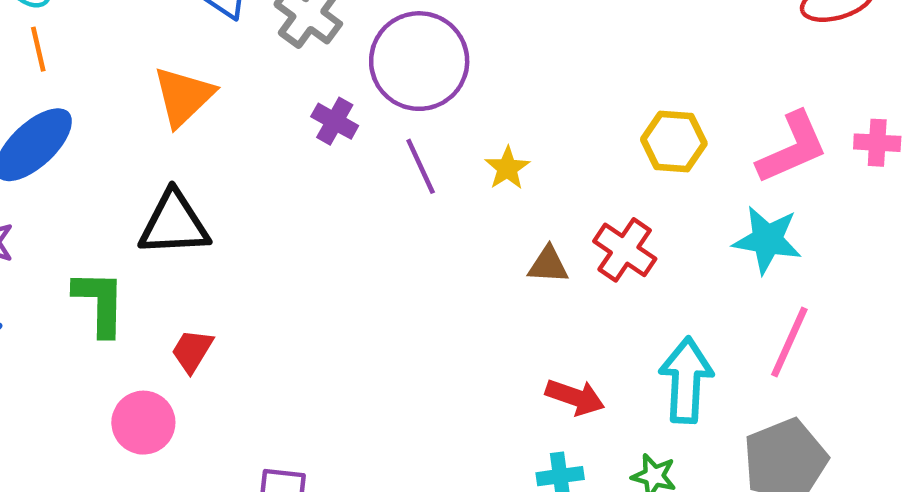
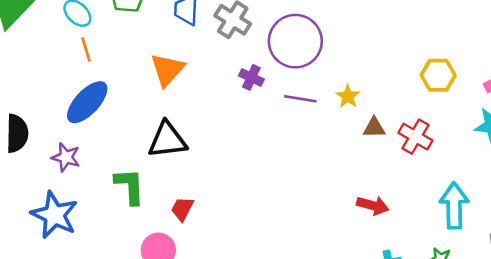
purple line: (421, 166) -> (300, 99), turned -52
brown triangle: (548, 265) -> (374, 128), moved
red arrow: (575, 397) -> (373, 205), moved

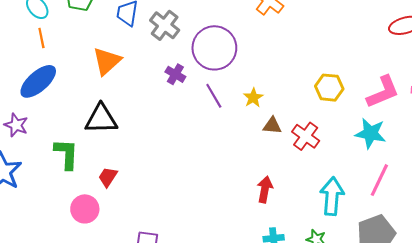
purple line: (300, 99) -> (214, 96), turned 45
red arrow: (373, 205) -> (265, 189), turned -100

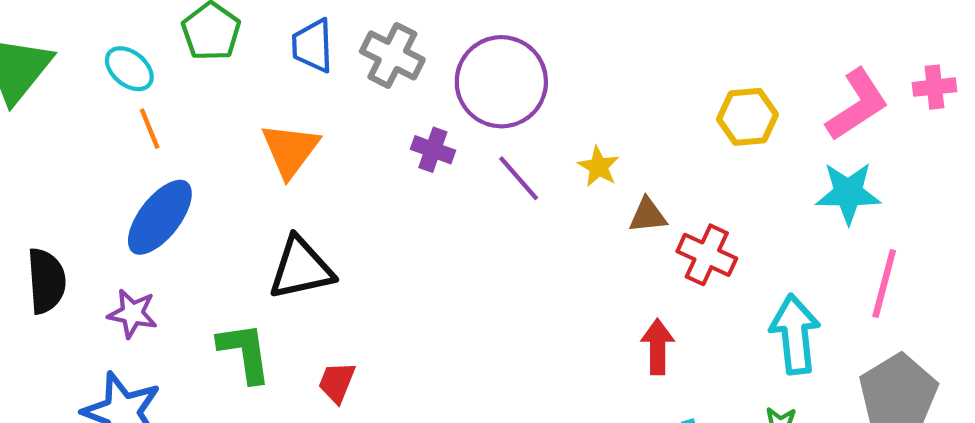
red cross: (306, 136) -> (707, 255), moved

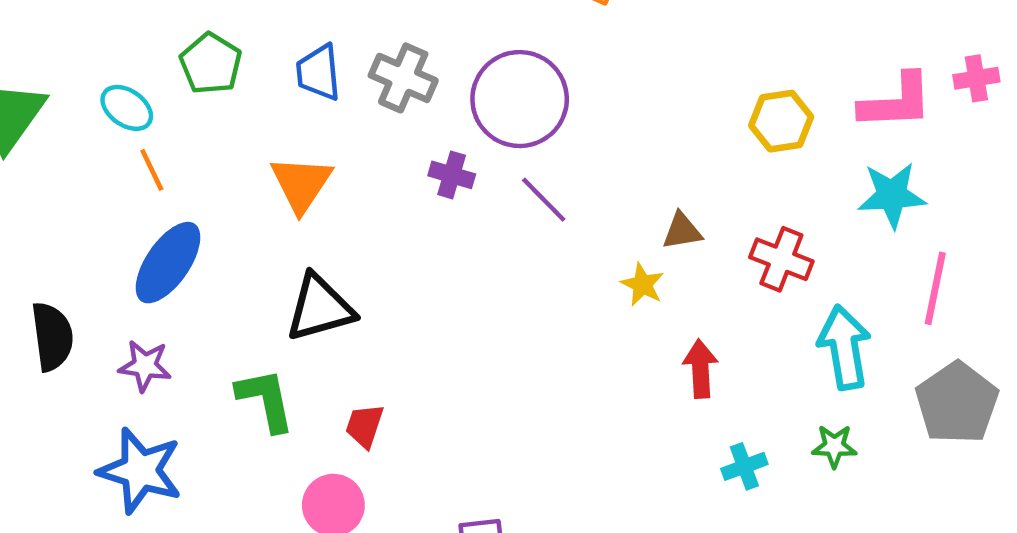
pink L-shape: (857, 105) -> (896, 102), turned 34
yellow star: (599, 167) -> (642, 285), moved
red cross: (707, 255) -> (781, 259), moved

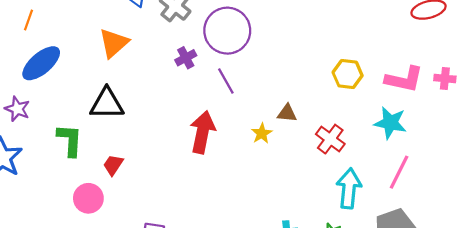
orange line: (152, 170) -> (29, 20), moved, turned 30
purple cross: (452, 175) -> (186, 58), turned 30
red arrow: (700, 369) -> (203, 132), moved, size x1.5

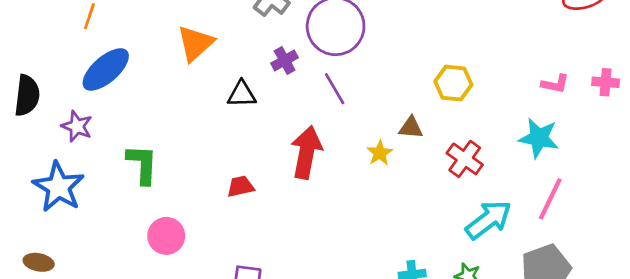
yellow hexagon: (348, 74) -> (453, 83), moved
pink L-shape: (404, 79) -> (555, 84), size x0.6
black triangle: (107, 104) -> (242, 94), moved, size x0.7
red trapezoid: (113, 165) -> (241, 186), moved, turned 45
cyan arrow: (349, 188) -> (488, 220), turned 48

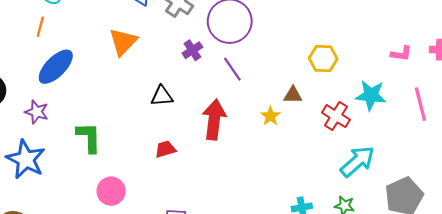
black triangle: (242, 94) -> (162, 96), moved
cyan star: (539, 138) -> (371, 95), moved
pink line: (550, 199) -> (420, 104), moved, turned -36

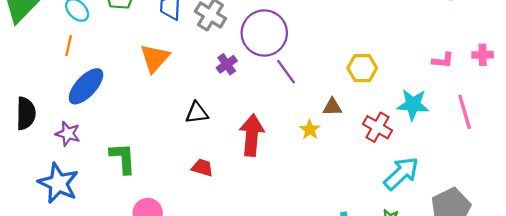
purple line: (232, 69) -> (286, 72), moved
red trapezoid: (165, 149) -> (202, 168), turned 35

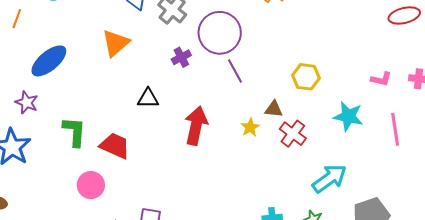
orange line: (69, 46) -> (17, 19), moved
red cross: (377, 127) -> (293, 134), moved
red trapezoid: (202, 168) -> (115, 146), moved, size x1.5

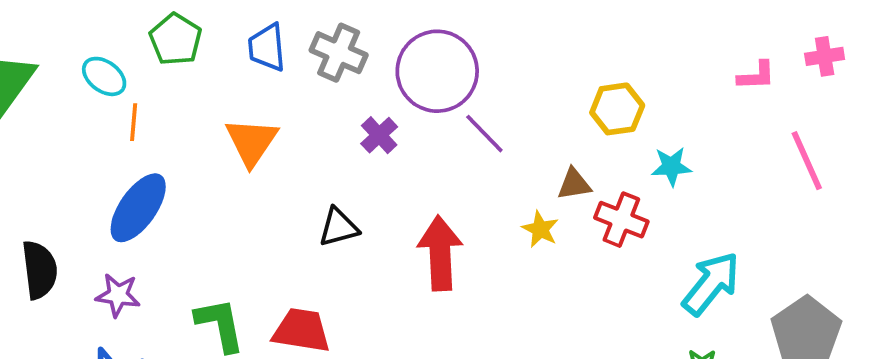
orange line: (17, 19) -> (134, 122), moved
cyan star: (348, 116) -> (671, 166), moved, size x0.7

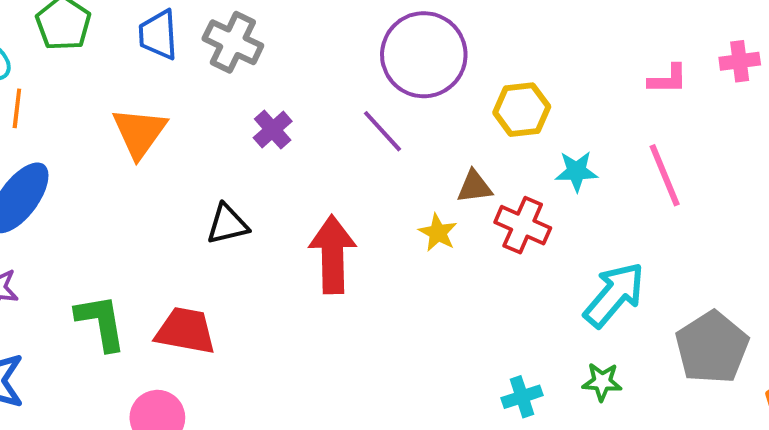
purple circle: (437, 71) -> (424, 55), moved
pink line: (807, 161) -> (665, 175), moved

